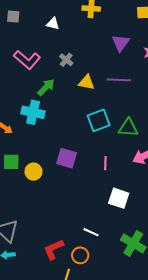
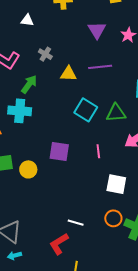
cyan square: (99, 120) -> (86, 110), turned -30
white line: (91, 232) -> (76, 223), moved
orange circle: (80, 255) -> (113, 218), moved

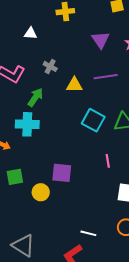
purple square: (59, 152) -> (62, 173), moved
yellow circle: (28, 169) -> (41, 192), moved

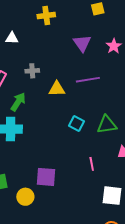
gray cross: (50, 66) -> (32, 71), turned -32
cyan square: (93, 120) -> (76, 124), size x0.7

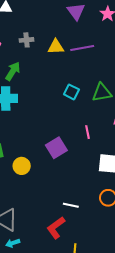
yellow triangle: (57, 89) -> (56, 47), moved
purple square: (46, 177) -> (56, 148), moved, turned -35

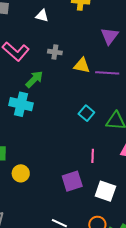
purple square: (56, 148) -> (72, 181), moved

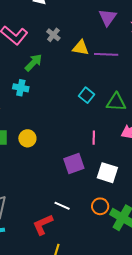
gray cross: (55, 52) -> (53, 35), turned 32
cyan cross: (21, 104) -> (21, 88), size x0.7
yellow circle: (21, 173) -> (27, 138), moved

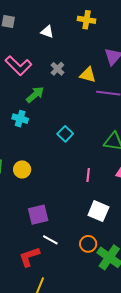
yellow triangle: (81, 48) -> (88, 75), moved
cyan square: (86, 95) -> (65, 134), moved
purple square: (74, 163) -> (38, 215), moved

